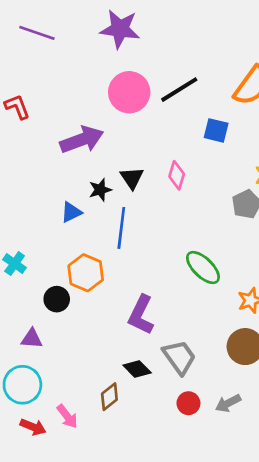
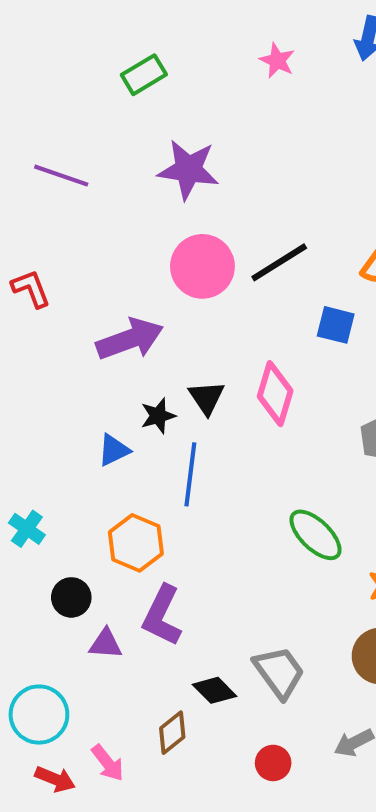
pink diamond: (177, 175) -> (275, 394), size x1.4
black circle: (57, 299) -> (71, 597), moved
purple L-shape: (141, 315) -> (162, 616), moved
purple triangle: (32, 339) -> (106, 644), moved
red circle: (188, 403) -> (273, 763), moved

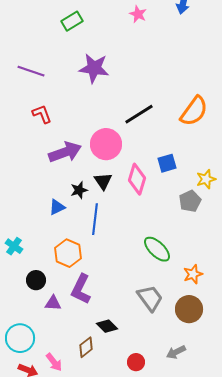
pink circle: (202, 266) -> (106, 144), moved
red L-shape: (31, 289) -> (42, 114), moved
blue square: (336, 325) -> (167, 163), moved, turned -30
gray trapezoid: (279, 672) -> (150, 298), moved

